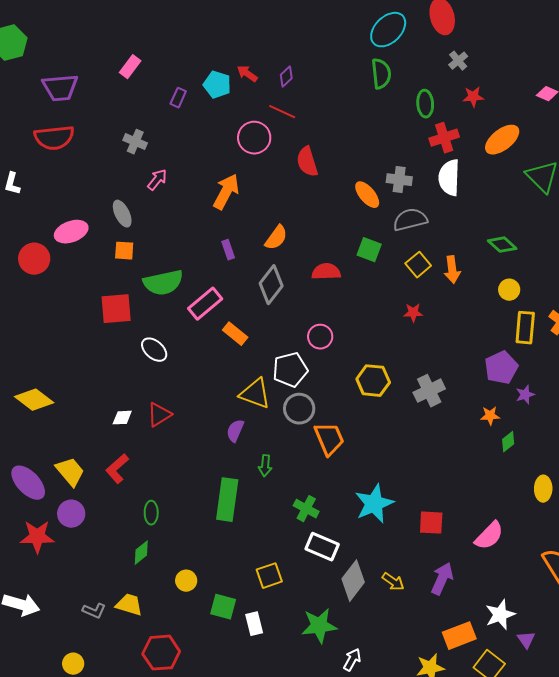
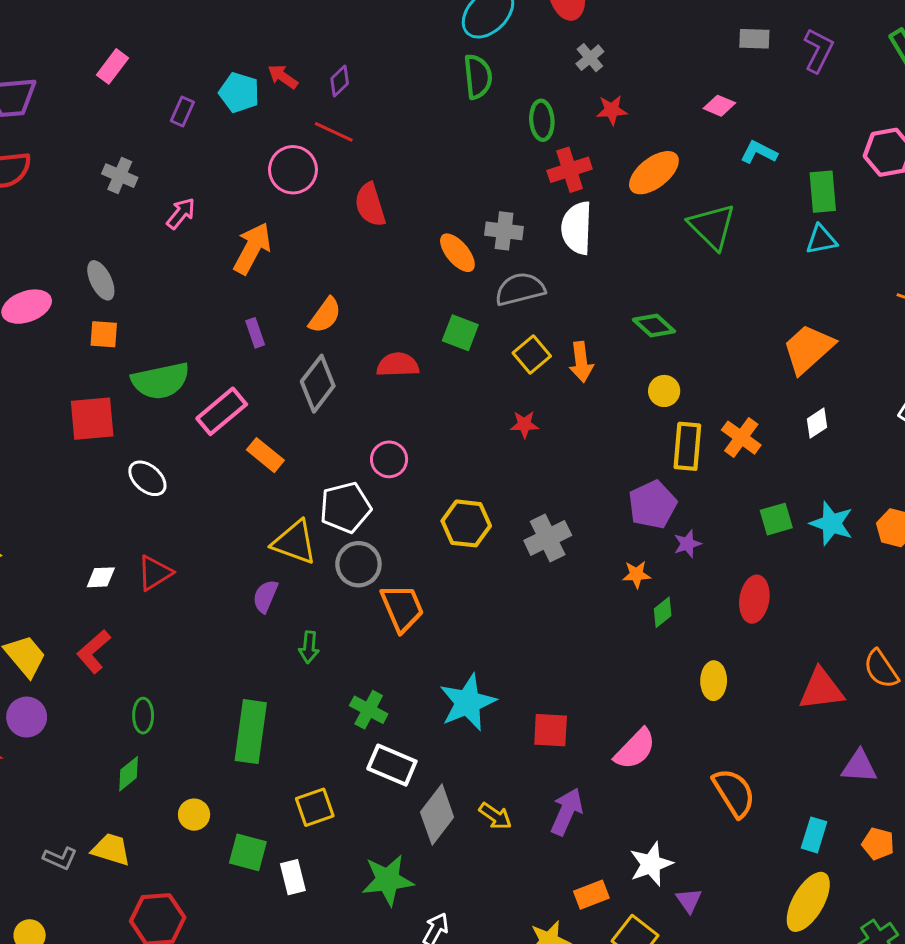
pink arrow: (157, 180) -> (181, 213), moved
green rectangle: (227, 500) -> (251, 732), moved
orange rectangle: (459, 636) -> (591, 895), size x0.7

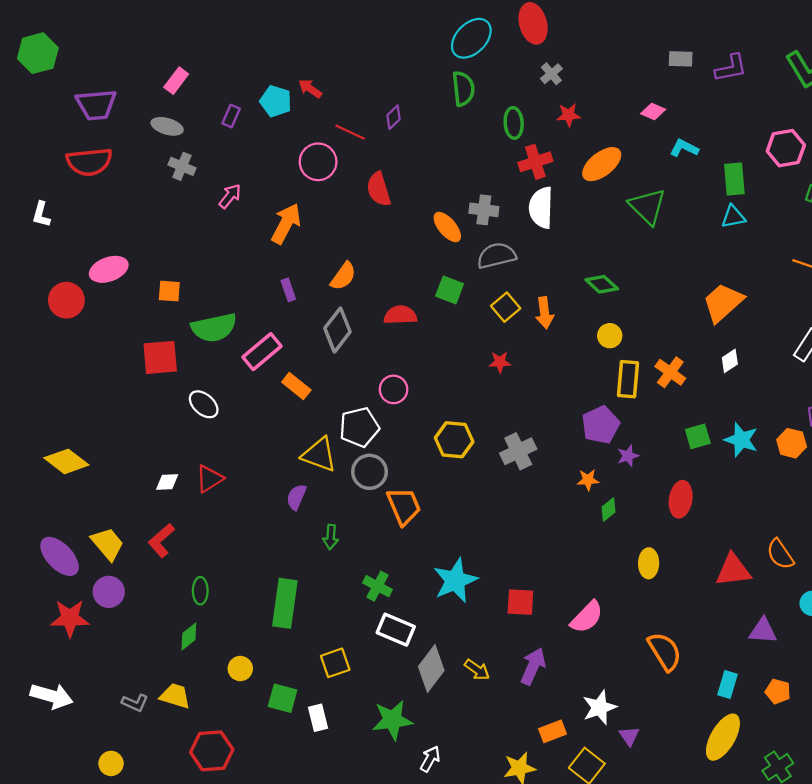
purple L-shape: (818, 50) -> (731, 68), turned 52
purple diamond: (340, 81) -> (394, 117), moved
gray ellipse: (101, 280) -> (167, 126), moved, turned -48

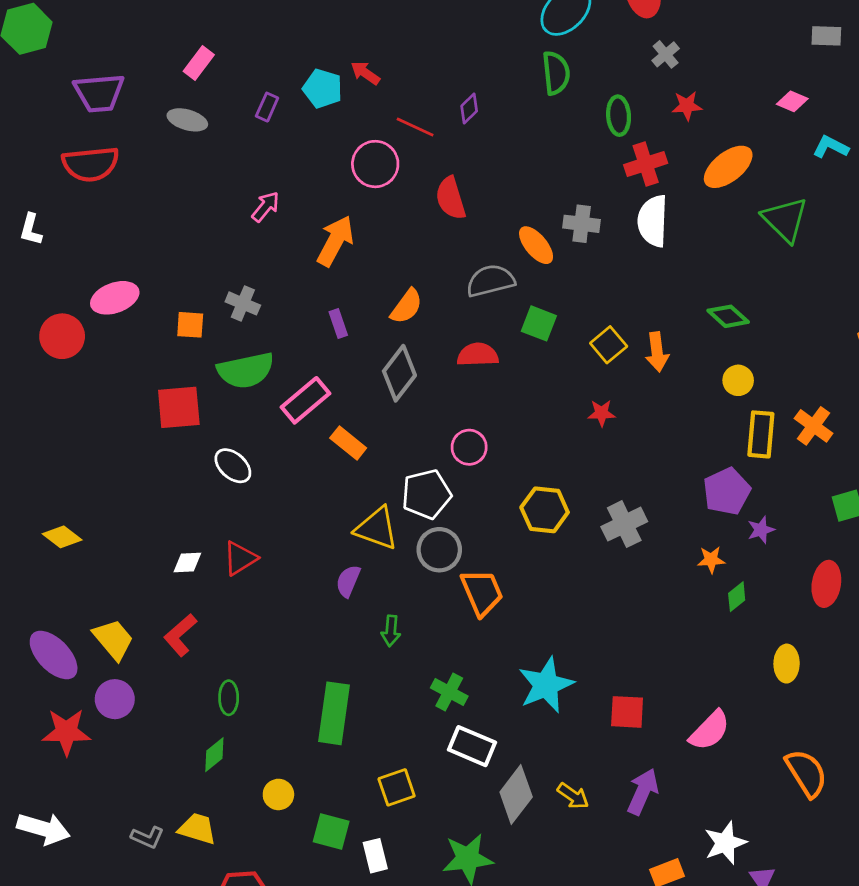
gray cross: (182, 166) -> (243, 303), moved
gray semicircle: (496, 256) -> (490, 281), moved
yellow diamond: (66, 461) -> (62, 537), size x0.7

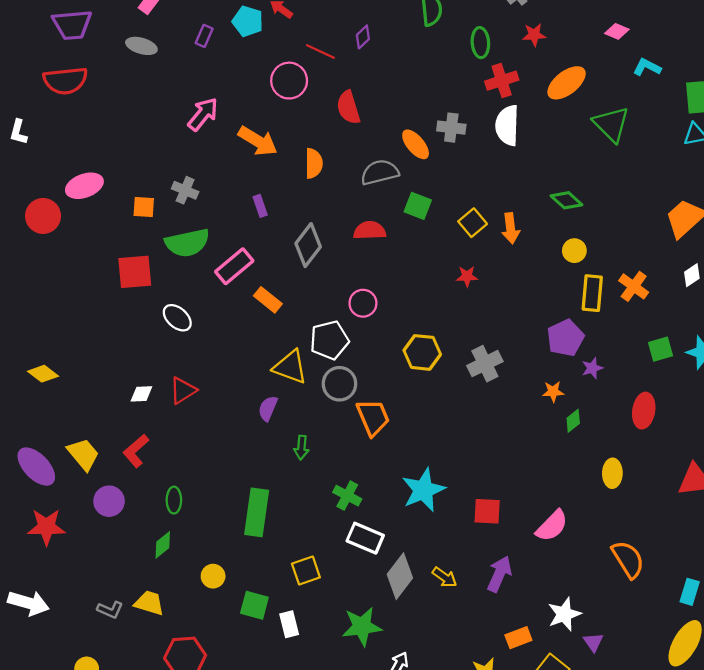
pink arrow: (266, 207) -> (203, 114), size x1.4
orange arrow: (335, 241) -> (258, 141), turned 93
orange semicircle: (407, 306) -> (314, 163), moved, turned -36
purple circle: (115, 699) -> (109, 501), moved

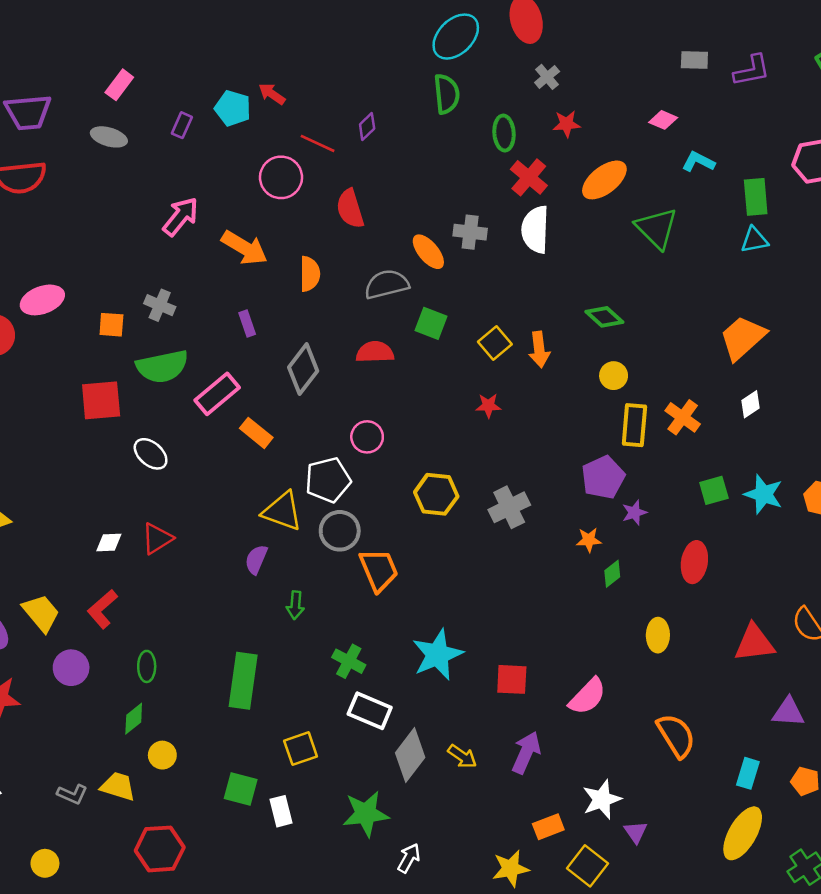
red cross: (502, 81) -> (529, 177), turned -32
yellow circle: (213, 576) -> (162, 755), moved

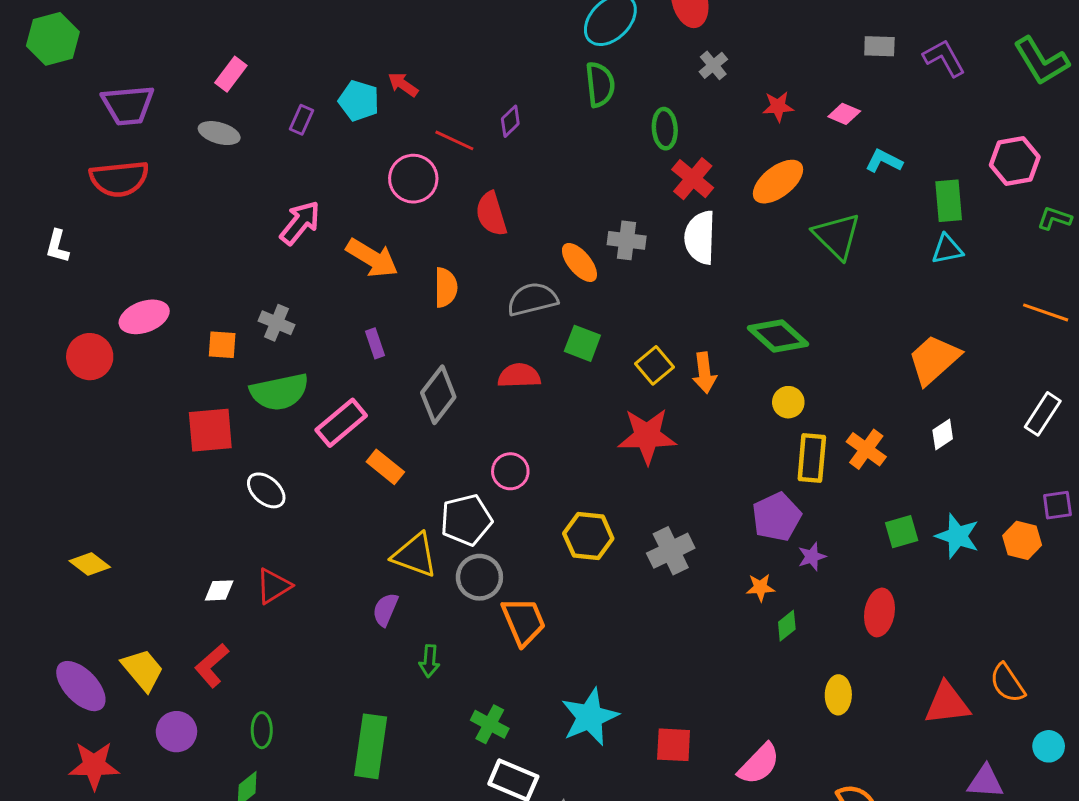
purple L-shape: (752, 70) -> (944, 58), turned -108
red star: (567, 124) -> (778, 107), moved
green diamond: (604, 317) -> (778, 336), size x1.4
red star: (488, 406) -> (647, 436), size x2.0

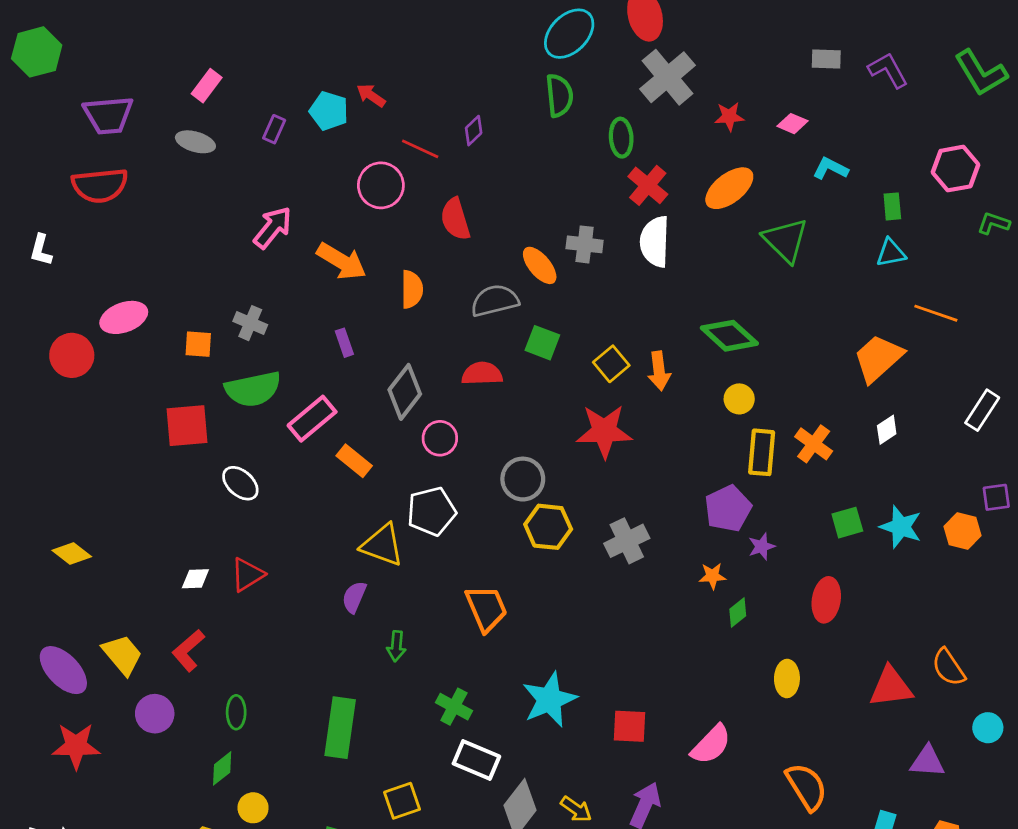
gray cross: (713, 65) -> (667, 77), size x2.0
green rectangle: (949, 201) -> (892, 206), size x0.7
orange line: (1046, 312) -> (936, 313), moved
pink circle: (510, 471) -> (440, 438), moved
gray circle: (479, 577) -> (523, 479), moved

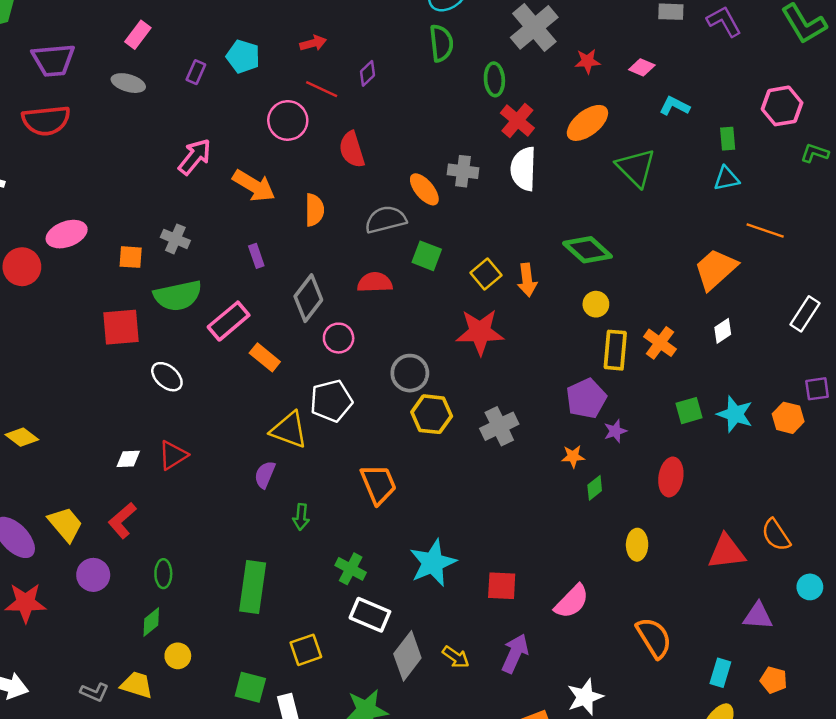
red arrow: (371, 95) -> (313, 43), moved, turned 130

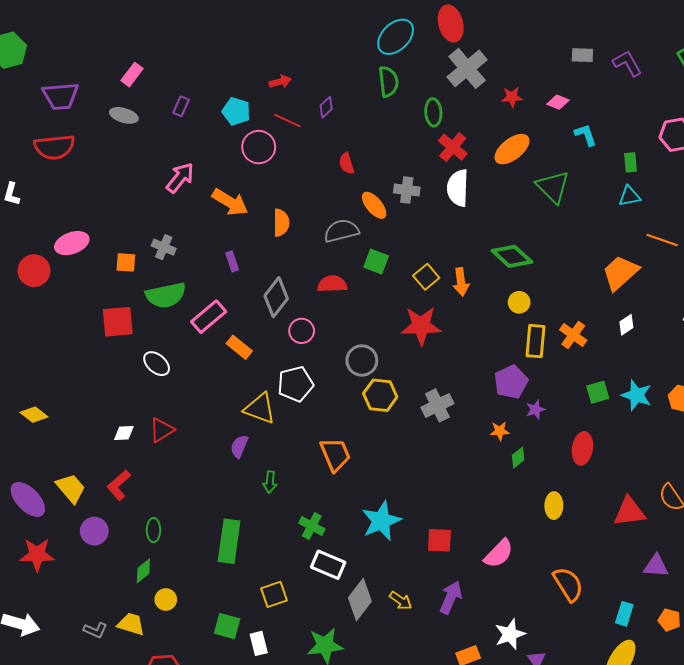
cyan pentagon: (243, 56) -> (236, 111), moved
cyan L-shape: (674, 106) -> (586, 135), turned 45
red semicircle: (352, 149) -> (347, 163), moved, size x0.7

